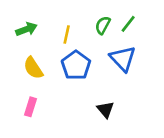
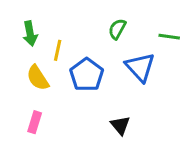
green line: (128, 24) -> (169, 37), moved, turned 60
green arrow: (26, 29) -> (30, 34), turned 100
yellow line: (67, 35) -> (58, 50), moved

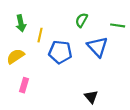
blue pentagon: (87, 75) -> (60, 52), turned -30
yellow semicircle: (38, 78) -> (16, 56), moved, turned 90
black triangle: (120, 125) -> (91, 97), moved

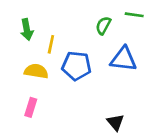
green line: (118, 25) -> (134, 15), moved
blue triangle: (97, 47) -> (123, 59), turned -40
yellow semicircle: (16, 56) -> (36, 71), moved, turned 42

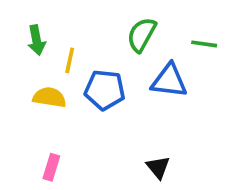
green line: (134, 15) -> (204, 44), moved
green semicircle: (103, 26) -> (142, 35), size x1.4
pink rectangle: (31, 107) -> (51, 167), moved

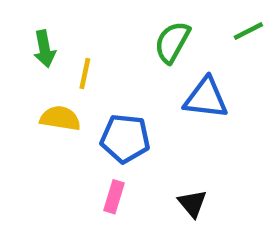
green line: (204, 44) -> (248, 31), moved, turned -35
blue pentagon: (105, 90) -> (125, 138), moved
pink rectangle: (51, 167) -> (114, 197), moved

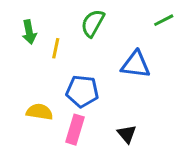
green semicircle: (172, 42) -> (93, 23), moved
yellow semicircle: (60, 118) -> (40, 112), moved
pink rectangle: (114, 197) -> (75, 130), size x1.4

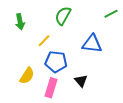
yellow line: (56, 48) -> (44, 41), moved, turned 32
yellow semicircle: (40, 112) -> (27, 76), turned 114
black triangle: (127, 134) -> (81, 81), moved

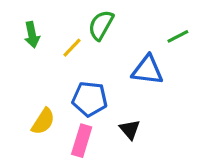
green line: (111, 14) -> (178, 36), moved
yellow line: (44, 41) -> (72, 48), moved

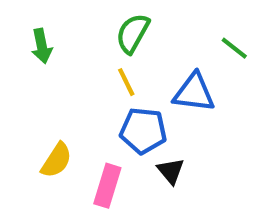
green line: (178, 36) -> (234, 48), turned 65
yellow line: (72, 48) -> (126, 82), moved, turned -70
blue pentagon: (90, 99) -> (143, 131), moved

